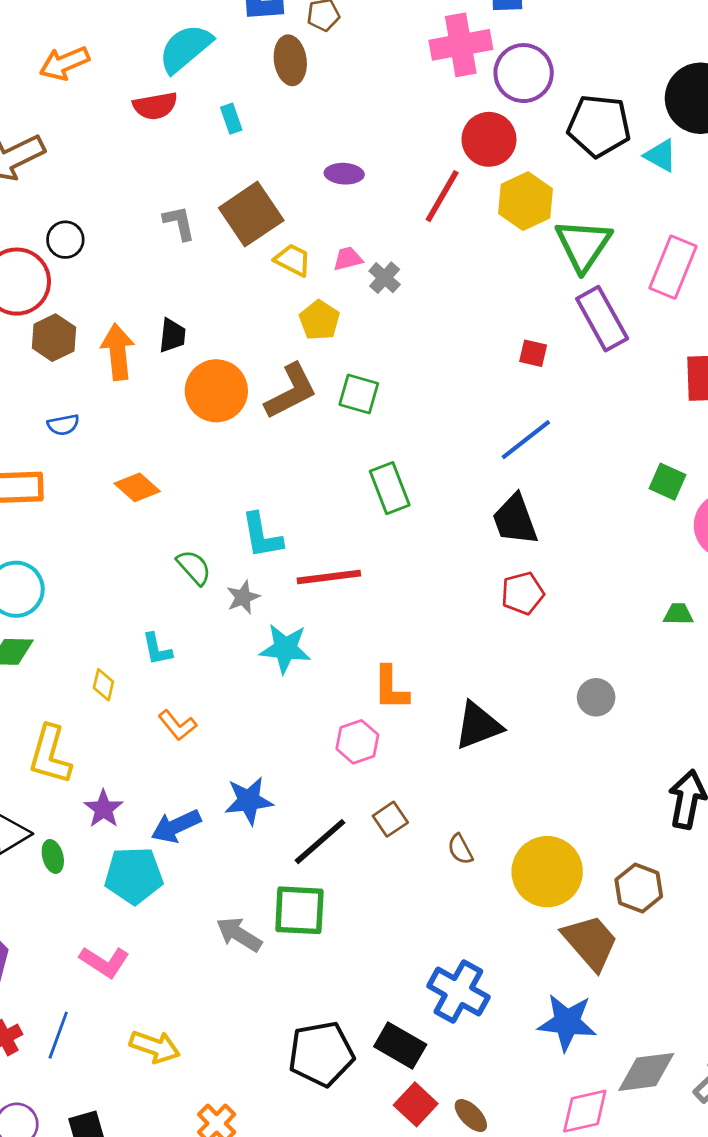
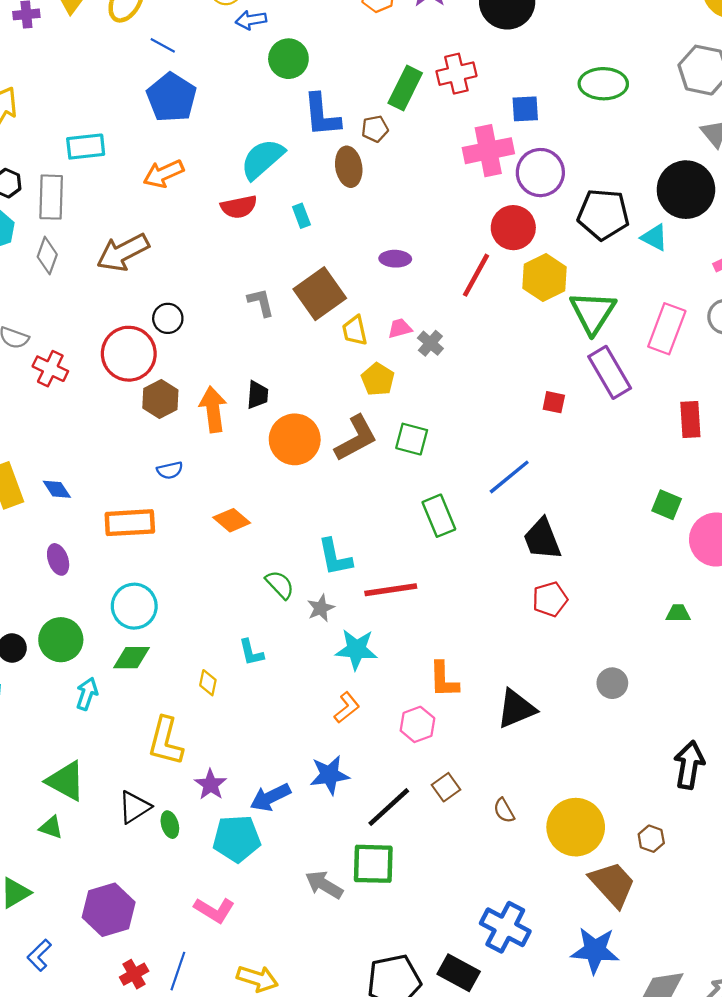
yellow trapezoid: (293, 260) -> (355, 331), turned -128
blue line: (526, 440) -> (509, 477), moved
orange L-shape: (177, 725) -> (347, 708), moved, turned -88
brown hexagon: (639, 888) -> (651, 839), size x0.7

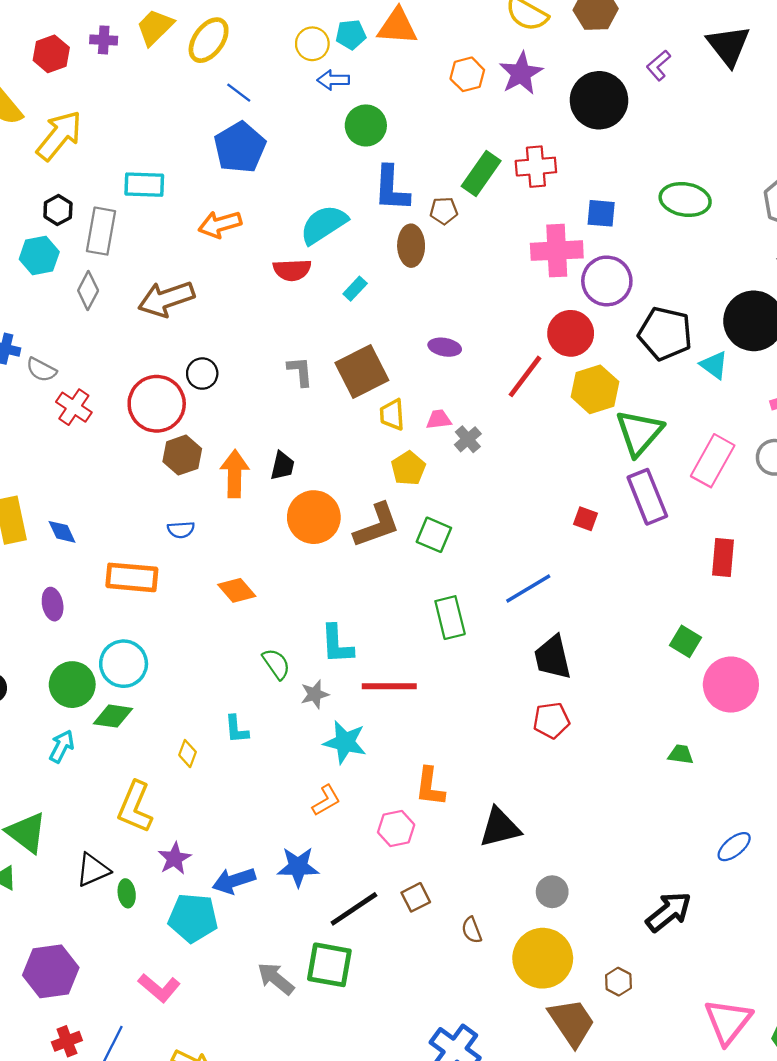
cyan rectangle: (301, 216) -> (355, 289), turned 55
green circle: (61, 640) -> (72, 685), moved
gray circle: (612, 683) -> (552, 892), moved
black arrow: (689, 765) -> (669, 912), turned 33

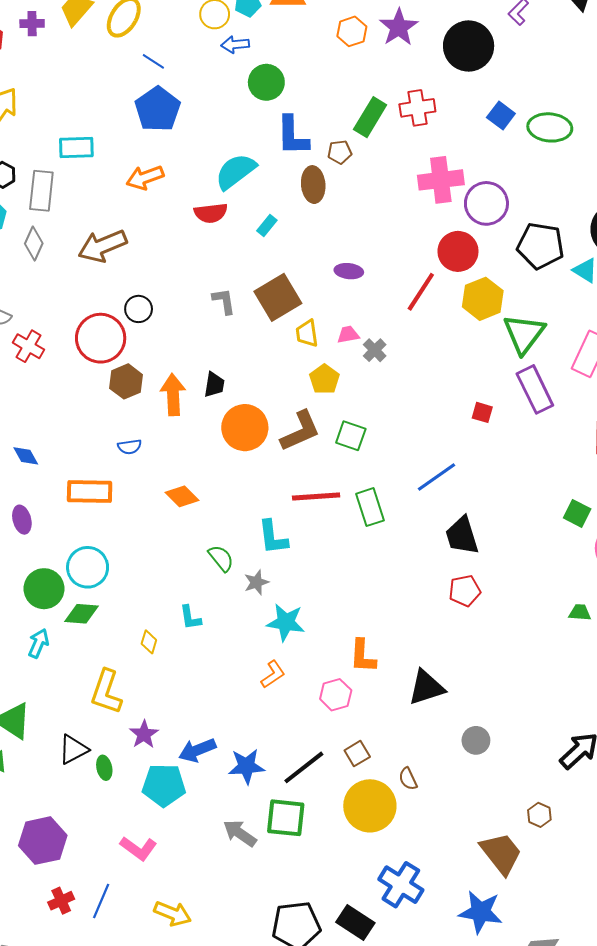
blue square: (601, 213) -> (501, 115), moved, turned 36
red line: (389, 686) -> (316, 496), moved
blue star: (298, 867) -> (246, 766), moved
yellow circle: (543, 958) -> (370, 806), moved

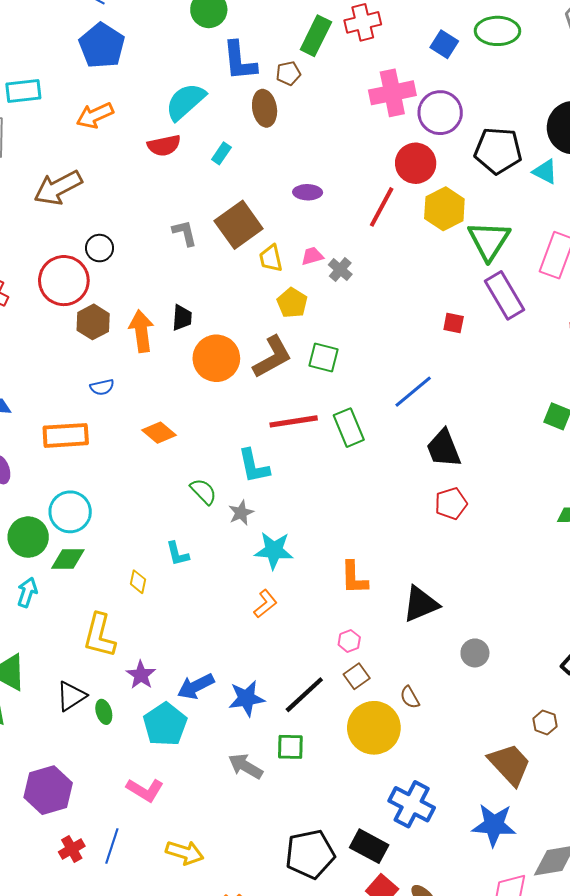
blue square: (501, 115) -> (444, 44), moved
pink hexagon: (336, 695) -> (349, 641), moved, size x0.7
cyan pentagon: (164, 785) -> (165, 724), turned -30
green square: (286, 818) -> (290, 747), size x0.7

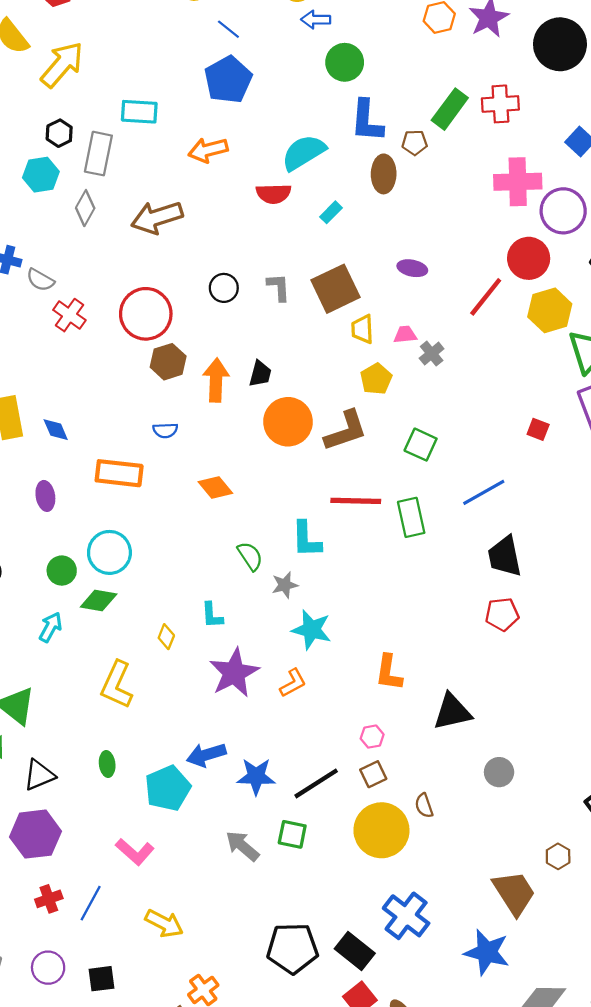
black circle: (100, 248) -> (224, 288), moved
green square: (323, 357) -> (421, 445), moved
green circle: (28, 537) -> (62, 571), size x0.7
purple star: (141, 675) -> (234, 673), moved, size x1.6
black triangle: (71, 696) -> (39, 775), moved

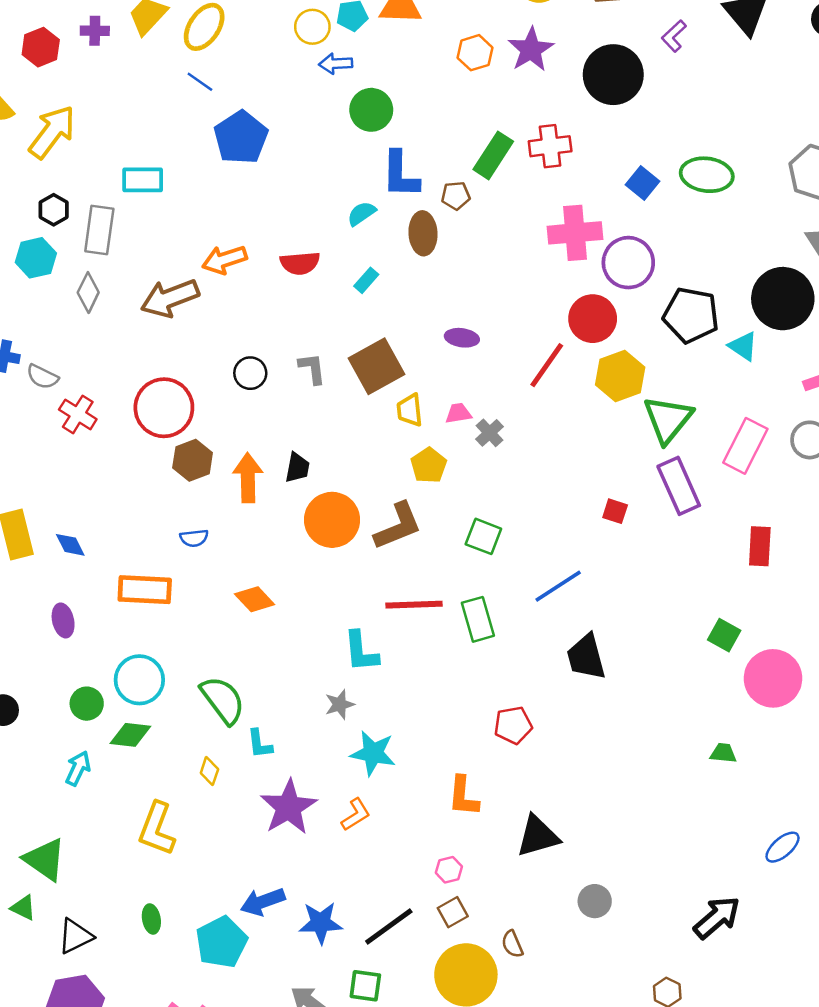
blue line: (228, 29) -> (200, 82), moved
orange arrow: (208, 150) -> (224, 260), moved
cyan semicircle: (304, 153) -> (361, 214), moved, size x0.6
green semicircle: (250, 556) -> (223, 700), moved, size x1.5
red pentagon: (502, 614) -> (513, 725), moved

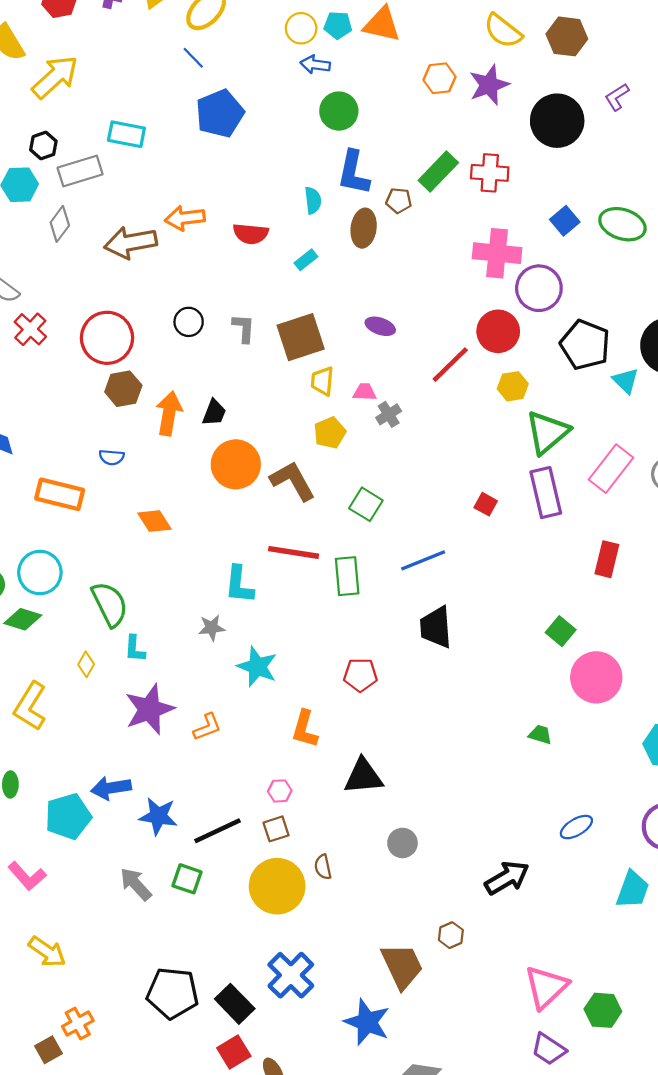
cyan semicircle: (361, 214) -> (313, 200), turned 108
gray rectangle: (99, 230) -> (80, 171), turned 54
yellow hexagon: (620, 376) -> (513, 386), size x0.7
brown L-shape: (398, 526) -> (293, 481), turned -108
cyan star: (373, 753) -> (257, 667), moved

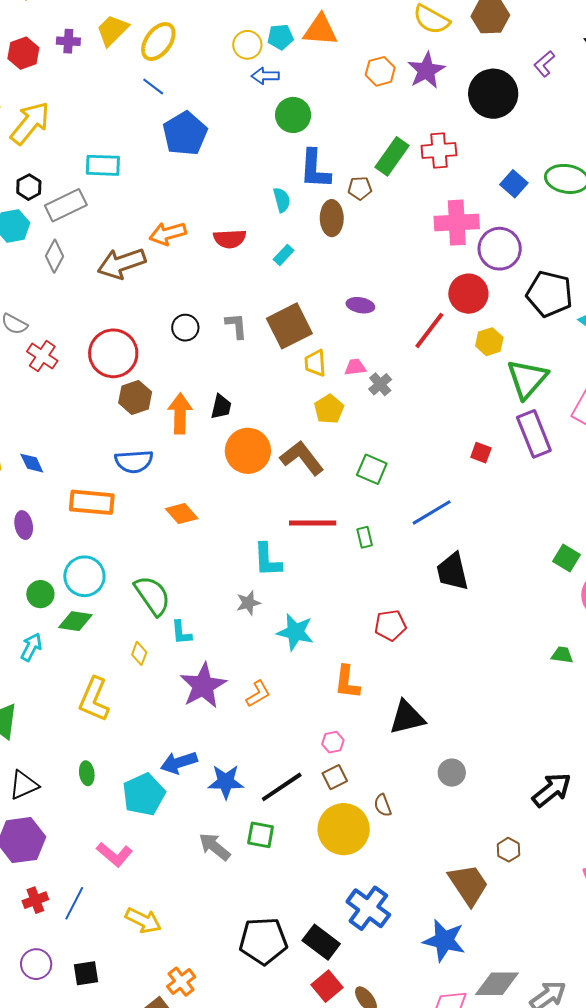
blue semicircle: (112, 457) -> (134, 461), size x1.6
green rectangle: (347, 576) -> (365, 537), size x0.6

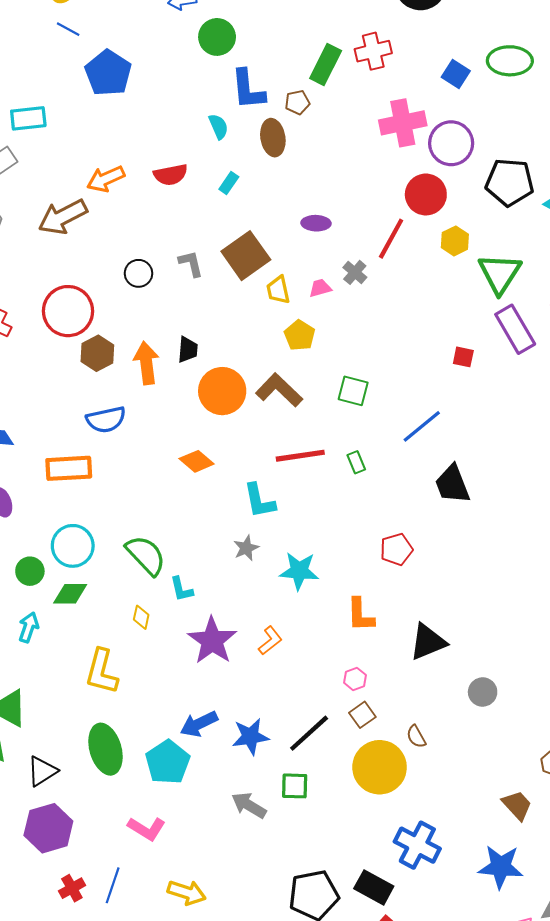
gray cross: (380, 384) -> (355, 272), moved
orange diamond: (182, 514) -> (197, 461), moved
green ellipse: (87, 773) -> (106, 749), size x2.0
brown trapezoid: (468, 885) -> (517, 805), size x0.7

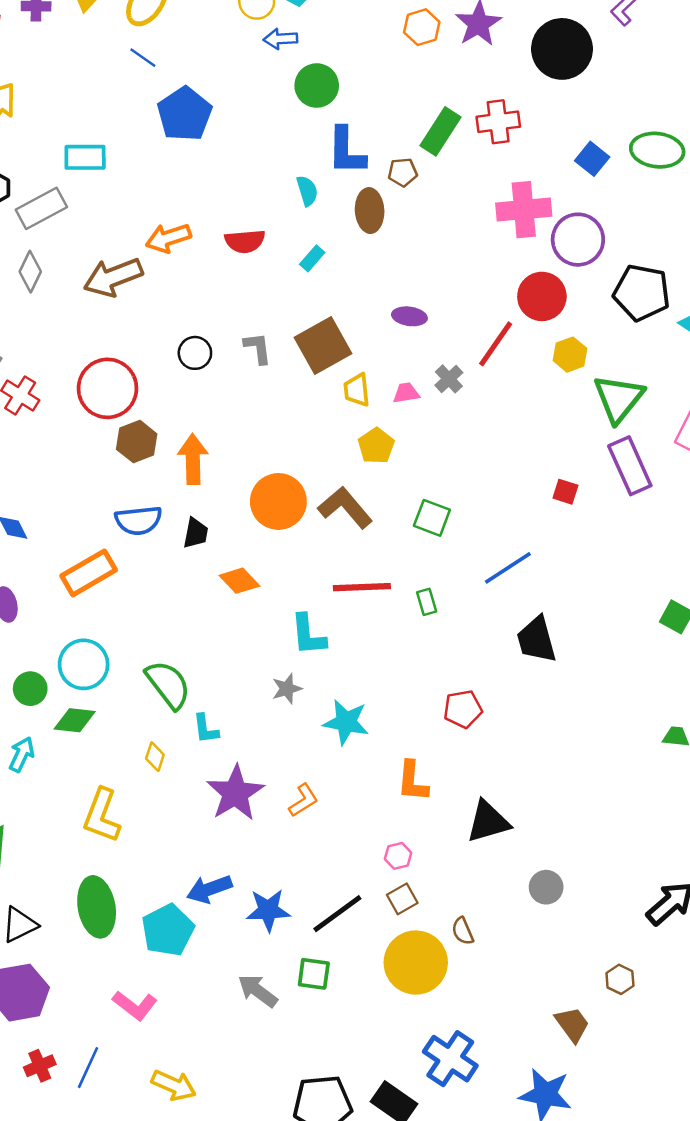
black trapezoid: (188, 350) -> (196, 533), moved
orange rectangle: (69, 468) -> (89, 573), turned -33

